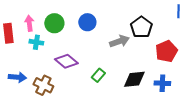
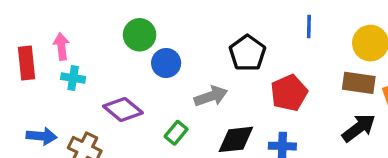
blue circle: (87, 22) -> (166, 63), moved
green circle: (54, 23) -> (140, 35), moved
gray arrow: (119, 41) -> (211, 96), moved

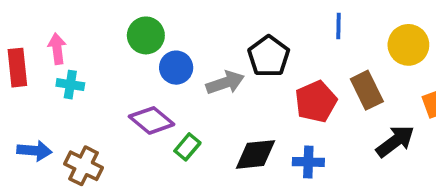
brown rectangle: (359, 83) -> (367, 90), moved, turned 56
gray arrow: (211, 96) -> (225, 83), moved
purple diamond: (123, 110) -> (152, 120), moved

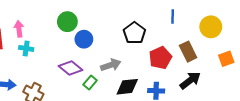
gray arrow: (225, 83) -> (111, 65), moved
black arrow: (395, 141) -> (190, 80), moved

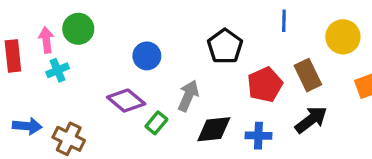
green circle: (67, 22) -> (78, 29), moved
cyan cross: (26, 48) -> (58, 70), turned -32
gray arrow: (111, 65) -> (188, 96), turned -48

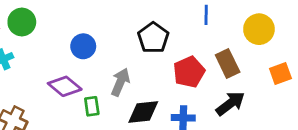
green rectangle: (156, 123) -> (92, 106), turned -48

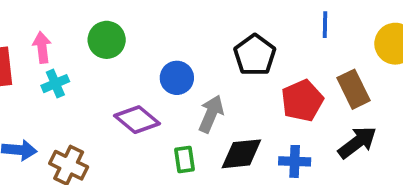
green circle: (22, 22) -> (107, 40), moved
blue circle: (83, 46) -> (177, 78), moved
green rectangle: (92, 106) -> (184, 160), moved

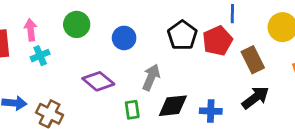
blue circle: (177, 78) -> (124, 38), moved
red pentagon: (302, 101) -> (218, 41), moved

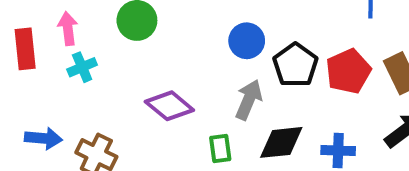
black pentagon: (182, 35) -> (295, 65), moved
blue circle: (124, 38) -> (247, 41), moved
red pentagon: (218, 41) -> (348, 71), moved

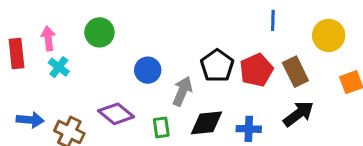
blue circle: (247, 41) -> (148, 70), moved
cyan cross: (82, 67) -> (59, 67), turned -30
purple diamond: (169, 106) -> (116, 114), moved

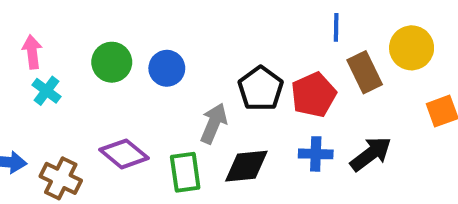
green circle: (99, 32) -> (112, 62), moved
blue circle: (148, 70) -> (167, 68), moved
brown rectangle: (295, 72) -> (365, 72), moved
green rectangle: (161, 127) -> (185, 172), size x1.4
blue cross: (249, 129) -> (316, 154), moved

